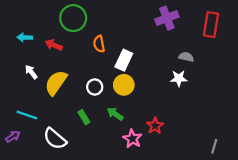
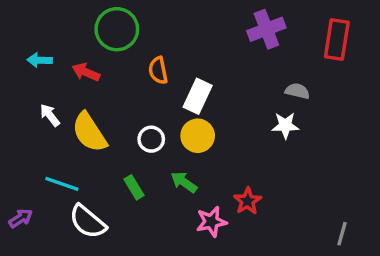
yellow semicircle: (56, 83) -> (89, 132), turned -68
cyan line: (27, 115) -> (62, 184), moved
pink star: (132, 139) -> (211, 222), turned 30

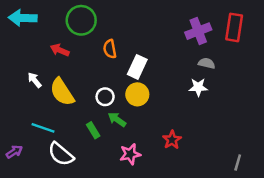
purple cross: (266, 29) -> (198, 31), moved
cyan arrow: (40, 60) -> (23, 18), moved, size x1.6
green arrow: (184, 182) -> (117, 119), moved
pink star: (211, 222) -> (130, 154), moved

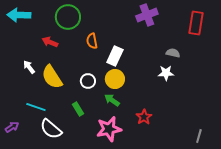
purple cross: (198, 31) -> (147, 15), moved
green arrow: (117, 119) -> (112, 100), moved
pink star: (130, 154) -> (109, 129), size x1.4

